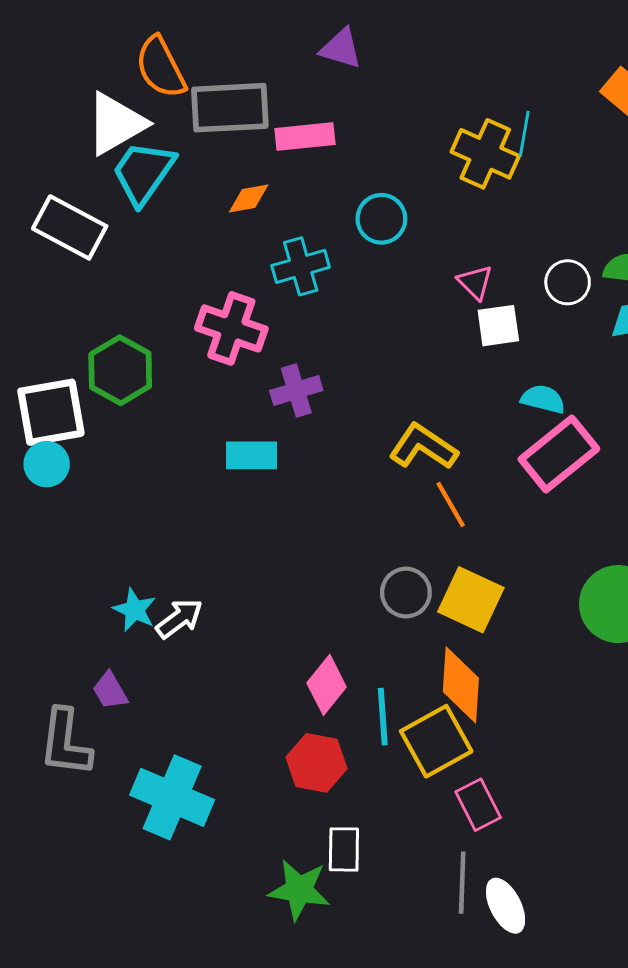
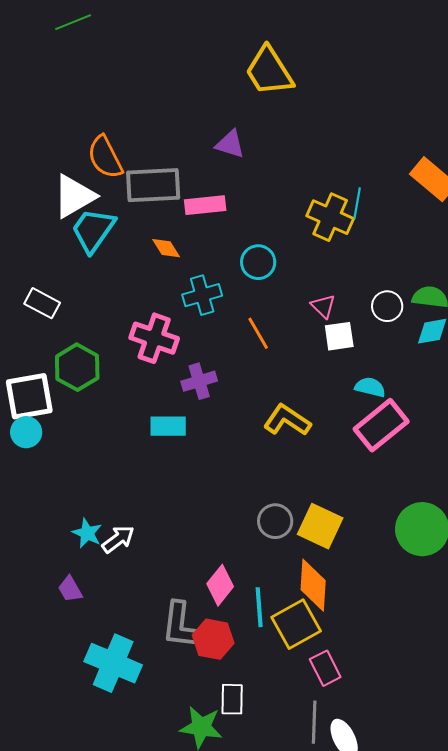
orange diamond: (249, 199) -> (166, 248), turned 68
white rectangle: (70, 227) -> (42, 303), moved, size x0.7
orange line: (451, 505) -> (258, 333), moved
gray L-shape: (65, 743) -> (180, 625), moved

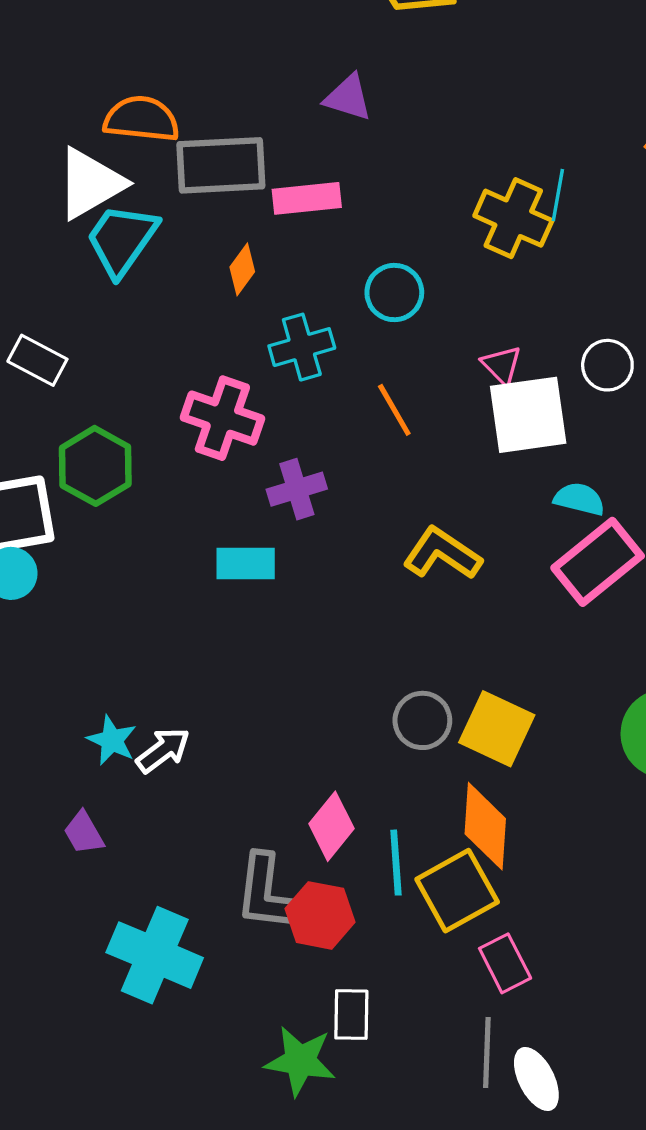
orange semicircle: (105, 157) -> (142, 119), turned 123
orange diamond: (166, 248) -> (242, 269), turned 68
white square: (339, 336) -> (528, 415), size x1.6

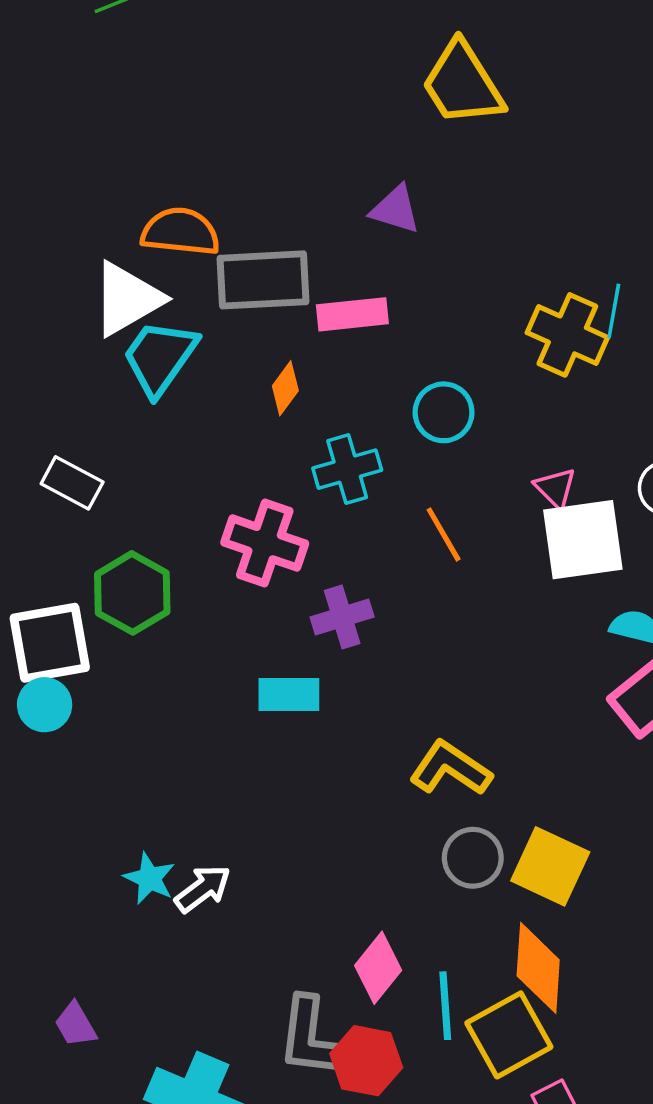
yellow L-shape: (442, 554) -> (450, 768), moved
purple trapezoid: (84, 833) -> (76, 1025), moved

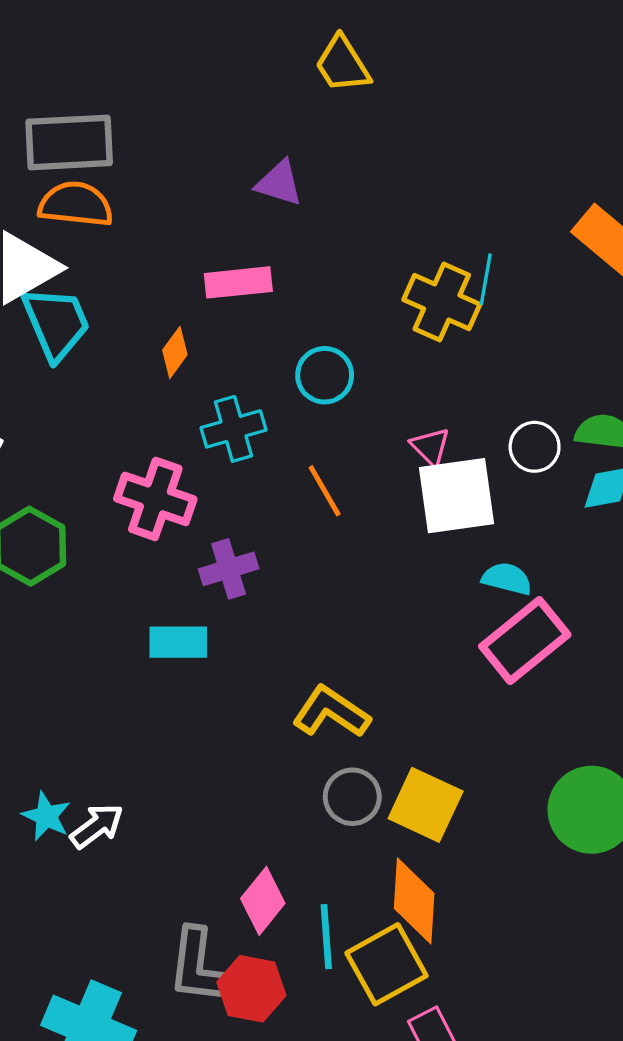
yellow trapezoid: (462, 84) -> (343, 64), size x0.7
gray rectangle: (263, 280) -> (69, 142), moved
cyan trapezoid: (160, 357) -> (56, 323), turned 122

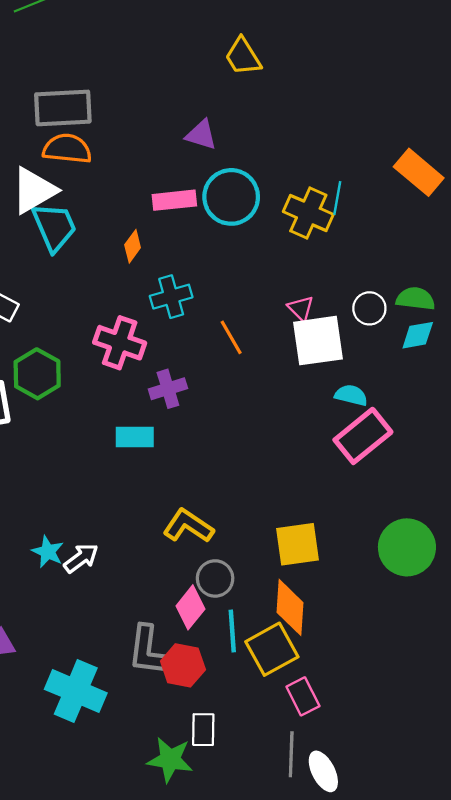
cyan circle: (325, 375) -> (231, 197), moved, size x1.5
yellow L-shape: (331, 712) -> (188, 526), moved
gray circle: (352, 797) -> (215, 578), moved
yellow square: (426, 805) -> (298, 544), turned -33

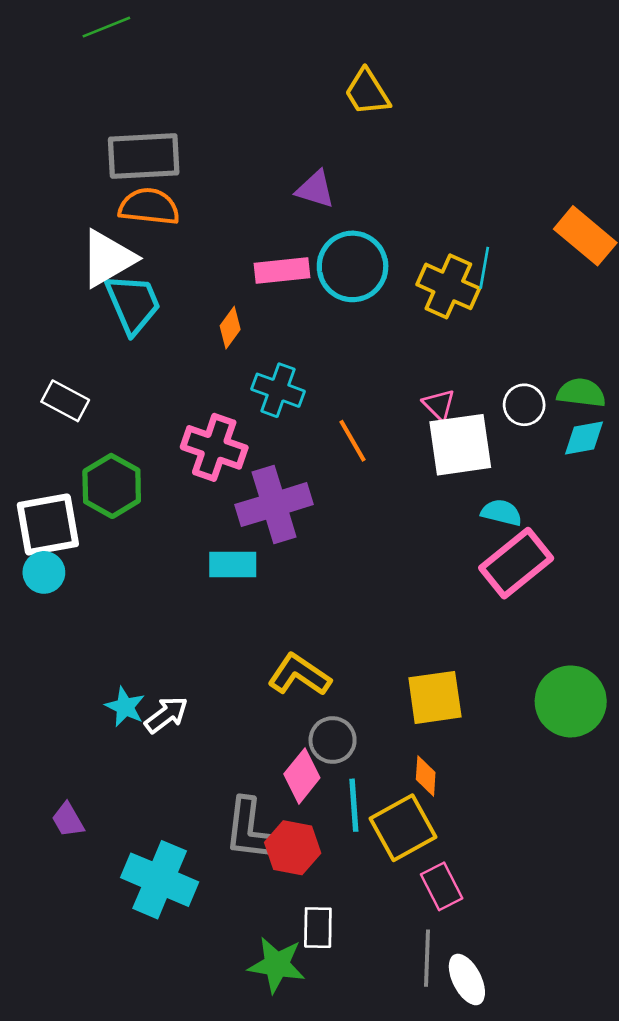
cyan cross: (171, 297) -> (278, 390), turned 36
purple cross: (168, 389) -> (274, 505), size x1.6
orange diamond: (290, 607) -> (426, 776), size x0.6

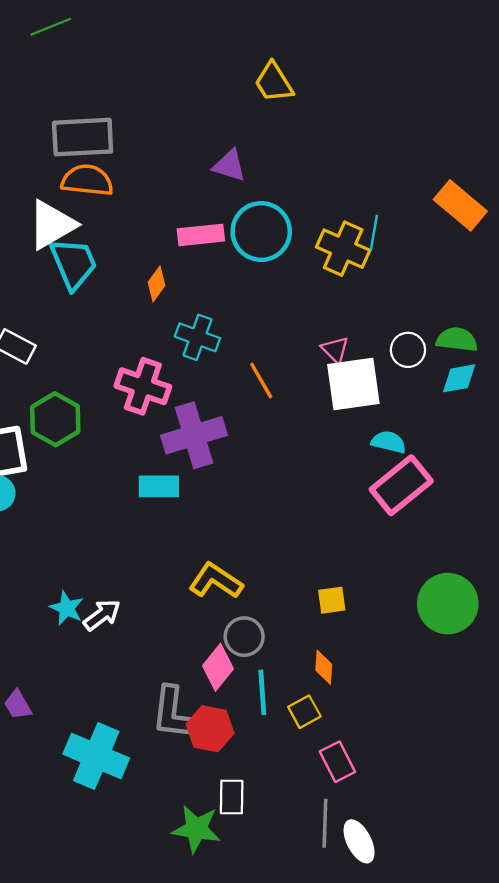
yellow square: (435, 697) -> (332, 600), size x0.6
yellow square: (403, 828) -> (304, 712), size x0.6

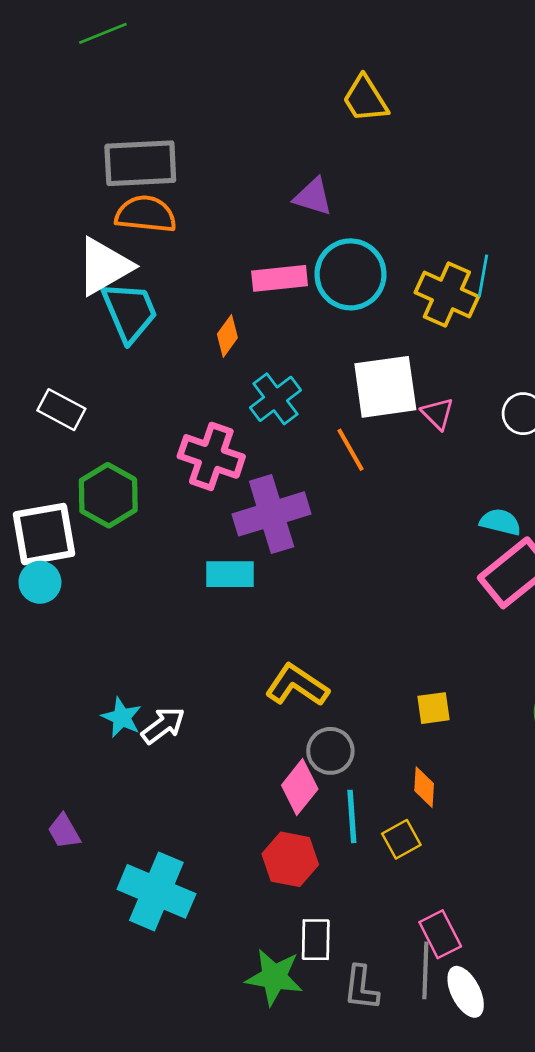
cyan cross: (197, 337) -> (276, 399), turned 33
white square: (353, 384) -> (385, 387), moved
gray L-shape: (172, 713) -> (361, 988), moved, size x0.7
pink rectangle: (337, 762) -> (440, 934), moved

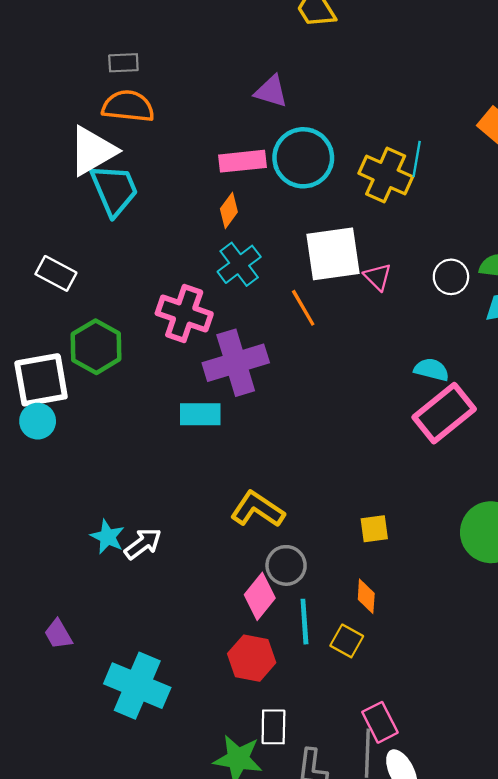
gray rectangle: (140, 163) -> (123, 63), size x0.5
orange diamond: (227, 336) -> (229, 210), moved
yellow square: (401, 839) -> (347, 641), turned -32

